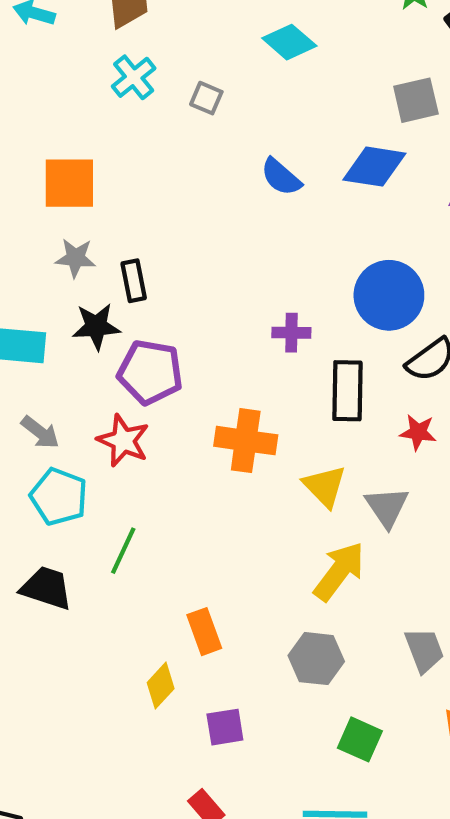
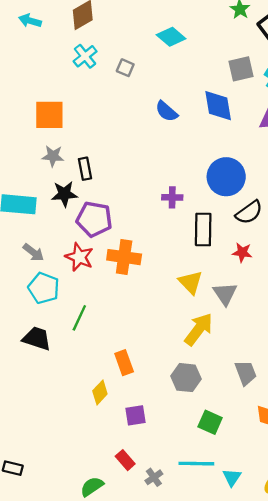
blue diamond: (374, 167) -> (218, 106), turned 72
orange cross: (246, 441) -> (124, 257), moved

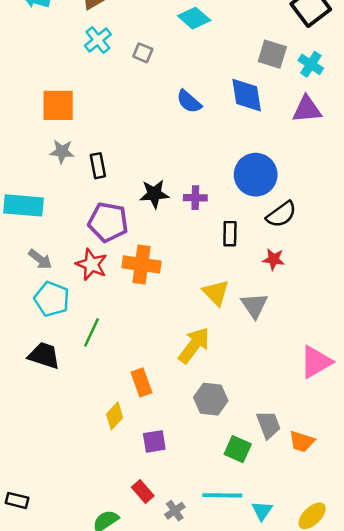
gray square: (241, 69) -> (272, 54), turned 30
black star: (64, 194) -> (154, 194), moved
black rectangle: (203, 230) -> (230, 234), size x0.7
yellow arrow: (199, 329) -> (194, 345), moved
gray trapezoid: (246, 373) -> (268, 425), moved

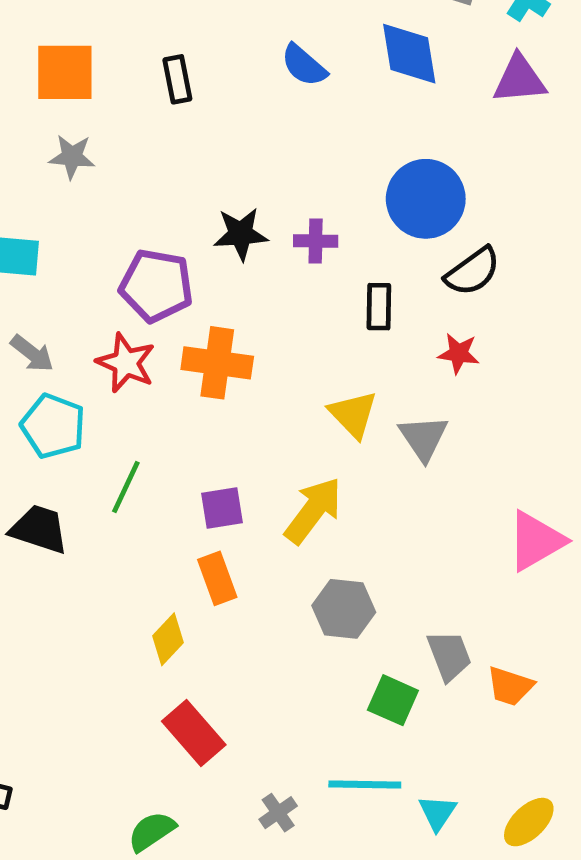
black rectangle: (98, 166) -> (177, 79), moved
purple square: (154, 441) -> (222, 508), moved
red rectangle: (143, 491) -> (194, 733), moved, size x1.5

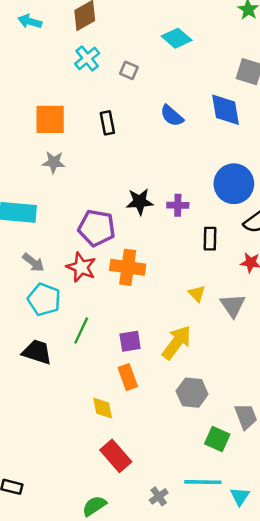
yellow triangle: (353, 414) -> (197, 294), size x0.7
yellow diamond: (168, 639) -> (103, 408), turned -55

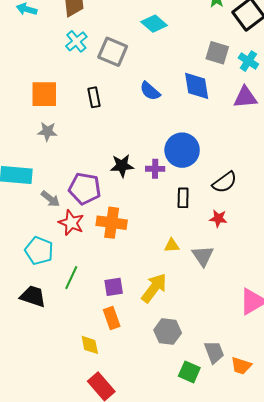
gray square: (129, 70) -> (113, 52), size x1.8
blue circle: (234, 184) -> (182, 150), moved
gray arrow: (33, 262) -> (50, 199), moved
yellow triangle: (197, 294) -> (172, 245), turned -49

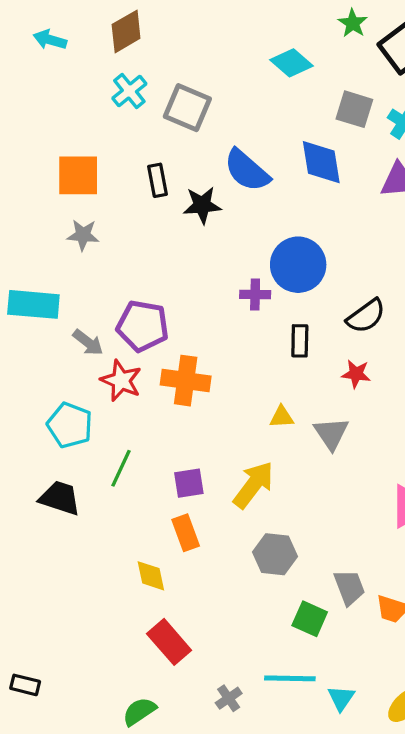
cyan diamond: (154, 24) -> (292, 63), moved
blue semicircle: (150, 91) -> (247, 170), size x1.4
black star: (122, 166) -> (202, 205), moved

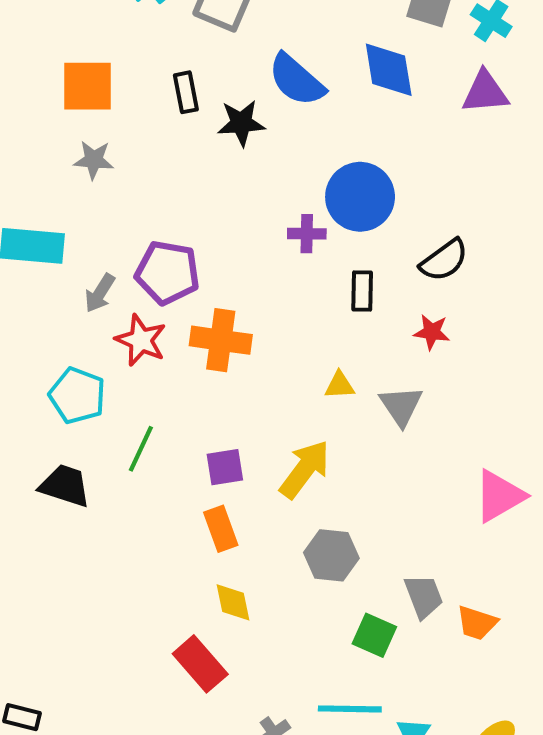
gray arrow: (88, 342) -> (100, 293), turned 84
yellow diamond: (151, 576) -> (233, 602), moved

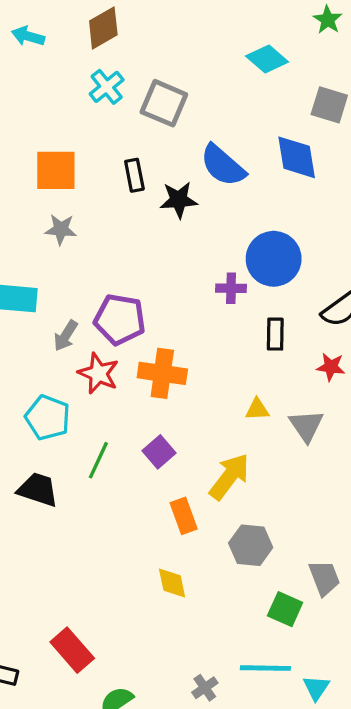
purple square: (225, 467) -> (159, 452), moved, turned -32
orange rectangle: (221, 529) -> (184, 516), moved
red rectangle: (200, 664) -> (72, 650), moved

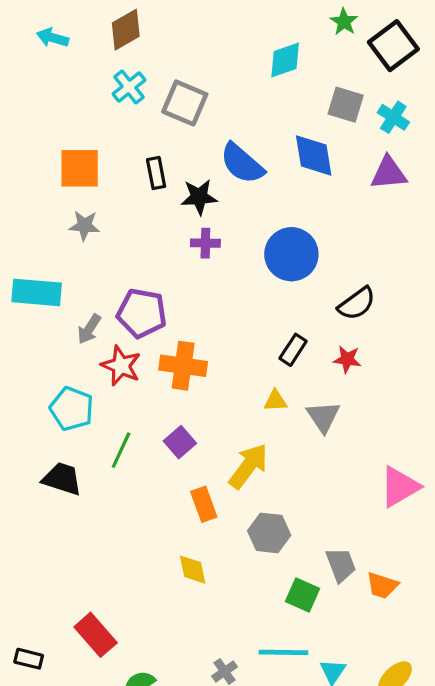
cyan diamond: (267, 59) -> (285, 60), turned -60
purple cross: (231, 288) -> (205, 243), moved
black rectangle: (275, 334) -> (293, 350), moved, turned 32

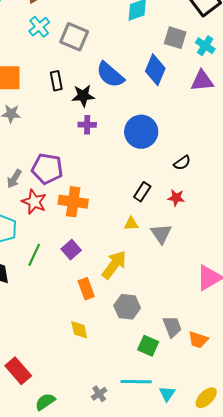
blue diamond: (314, 155) -> (155, 70), turned 32
black semicircle: (357, 304) -> (182, 163), size x0.7

